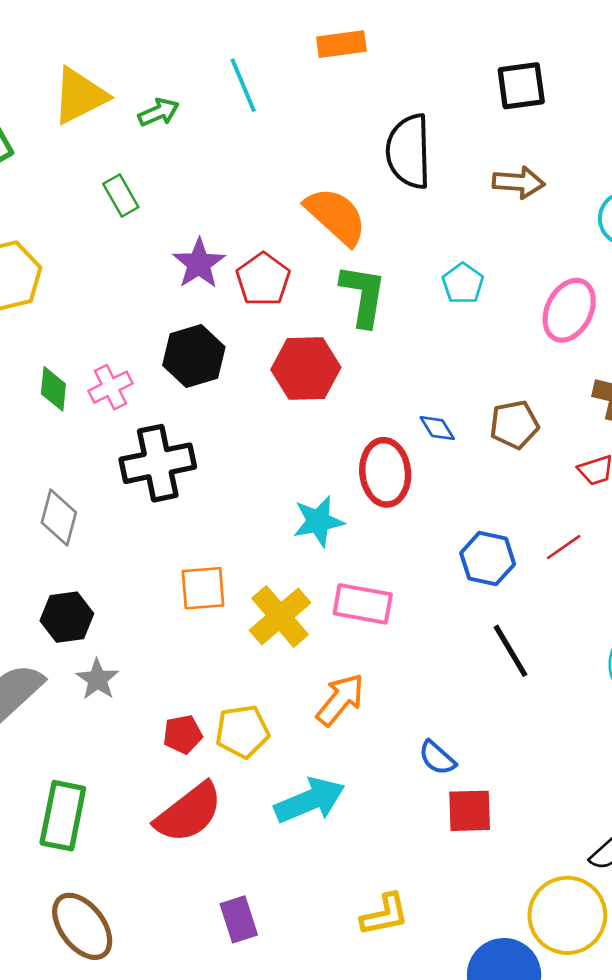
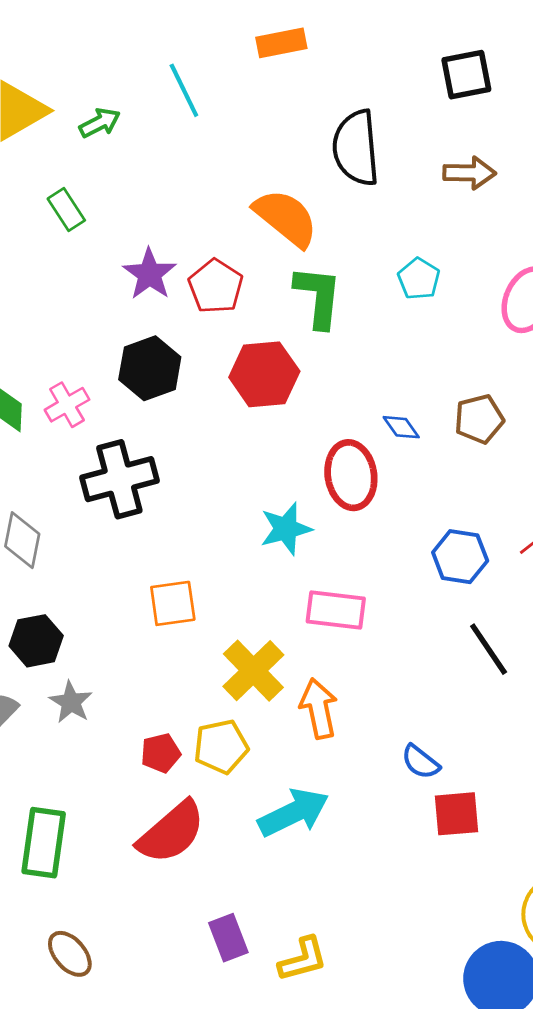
yellow cross: (280, 616) -> (253, 671), moved
orange arrow: (340, 700) -> (319, 709), turned -48
yellow L-shape: (385, 915) -> (303, 959), moved
brown ellipse: (82, 926) -> (70, 954), size x0.7

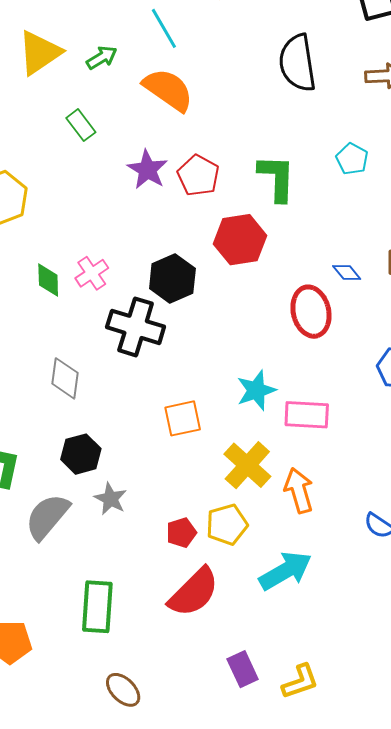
orange semicircle: (286, 218) -> (168, 90), moved
black hexagon: (150, 368) -> (172, 278), moved
black cross: (119, 479) -> (136, 327), turned 36
cyan star: (286, 529) -> (256, 390), moved

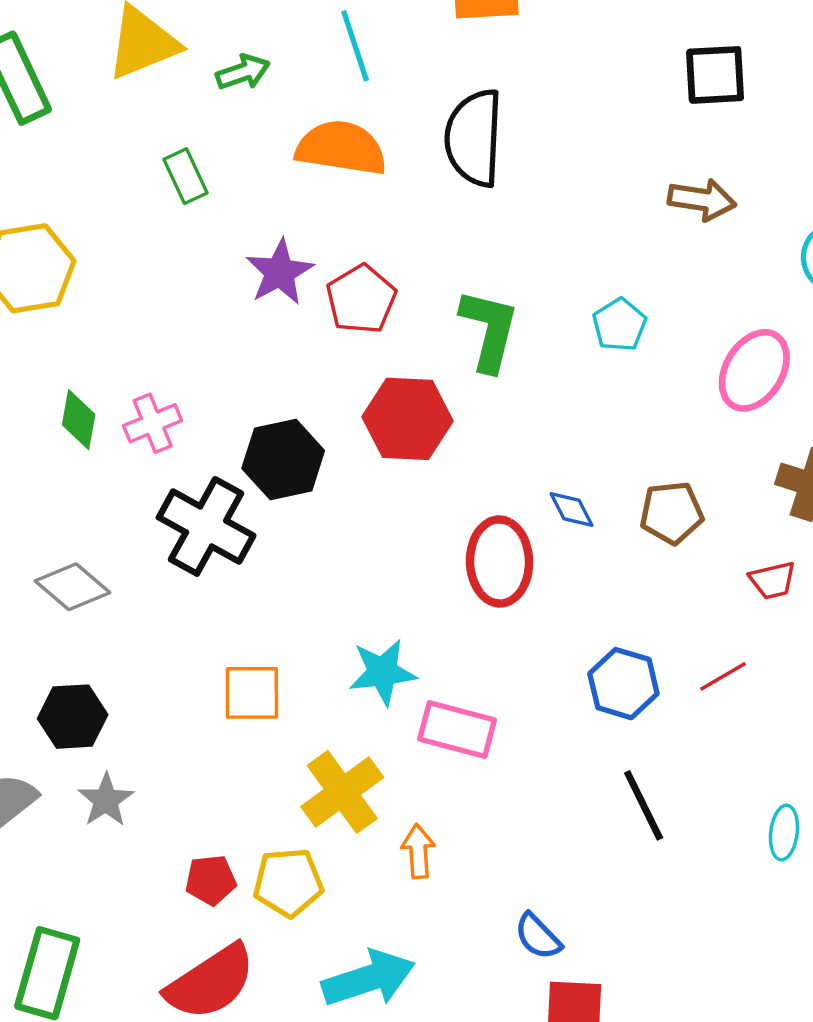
black semicircle: (297, 63) -> (474, 138), moved
orange semicircle: (168, 90) -> (341, 148), turned -38
gray diamond: (65, 378) -> (73, 587), turned -69
orange arrow: (299, 490) -> (418, 851), size x0.7

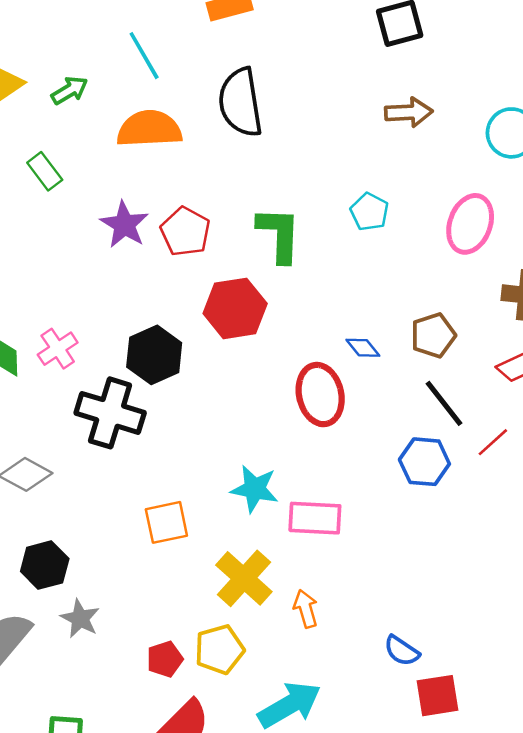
cyan star: (383, 672) -> (255, 489), turned 30
black line: (644, 805) -> (444, 403), moved

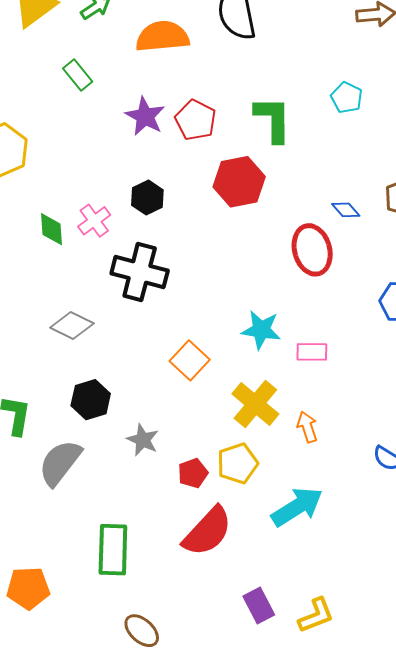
black hexagon: (154, 355) -> (147, 198), moved, size x0.7
pink rectangle: (315, 518) -> (312, 352), size x0.7
orange square: (166, 522) -> (190, 360), turned -33
gray star: (80, 619) -> (143, 440), moved

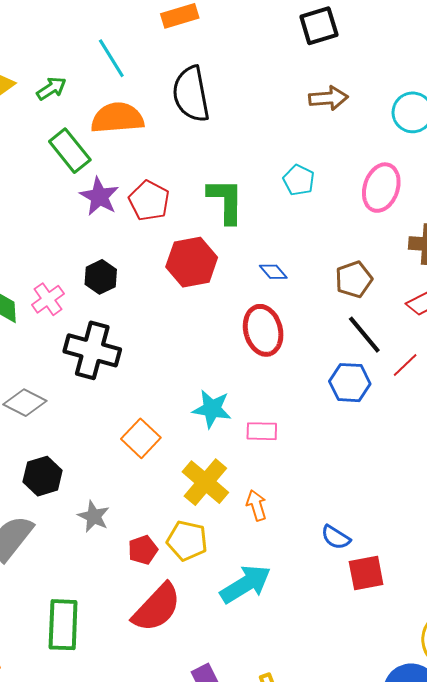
green rectangle: (78, 75) -> (70, 151), moved, size x1.4
blue diamond: (346, 210) -> (273, 272), moved
yellow pentagon: (238, 463) -> (187, 541), turned 30

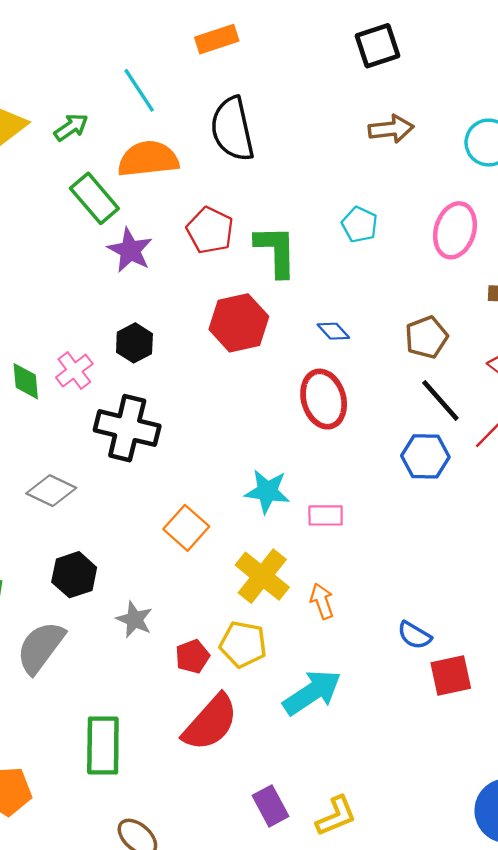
red pentagon: (149, 201) -> (210, 230), moved

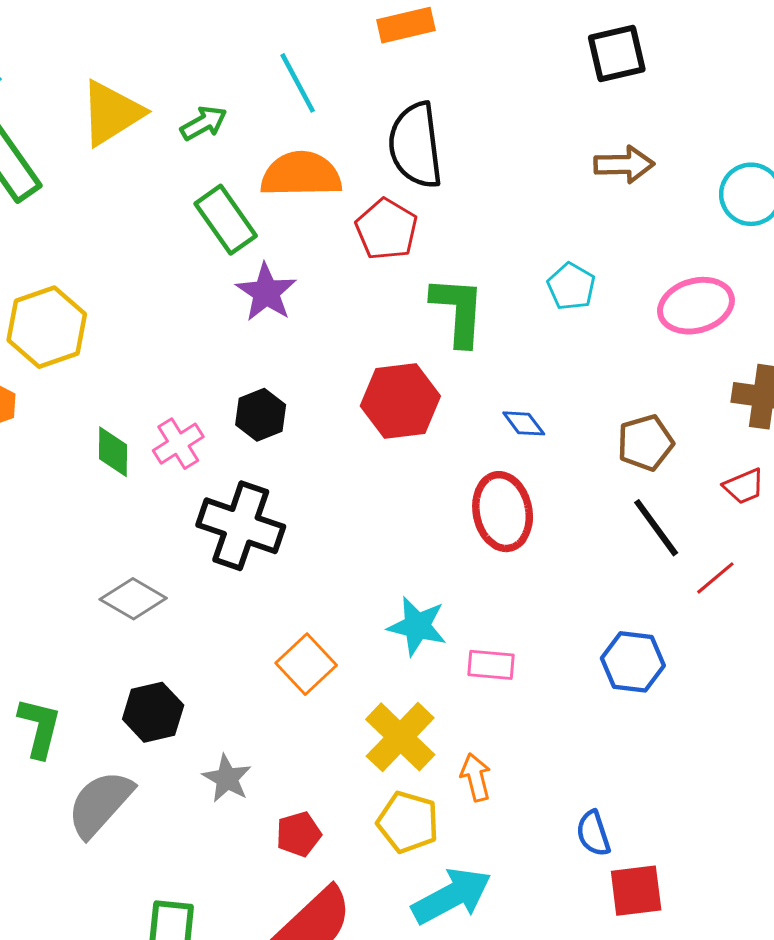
red pentagon: (210, 230) -> (386, 229), moved
pink ellipse: (455, 230) -> (696, 306), turned 52
blue hexagon: (425, 456) -> (633, 662), moved
blue semicircle: (414, 635) -> (593, 833), turned 36
yellow pentagon: (243, 644) -> (408, 822), moved

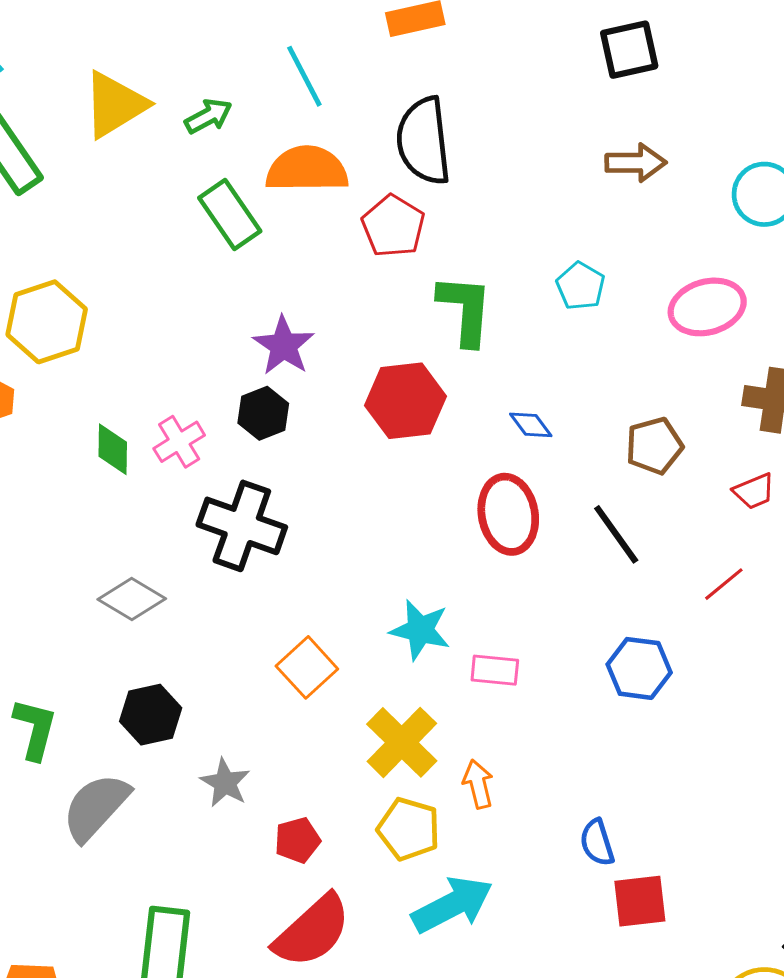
purple star: (266, 292) -> (284, 346), moved
black line: (656, 528) -> (616, 534), moved

